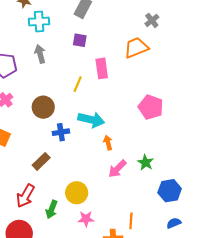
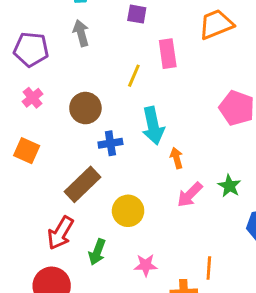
cyan arrow: (91, 120) -> (153, 126), turned 65
brown rectangle: (41, 161) -> (82, 184), size x1.4
yellow circle: (77, 193) -> (128, 211), moved

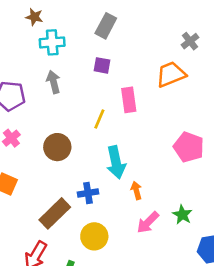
blue cross: (110, 143) -> (88, 193), moved

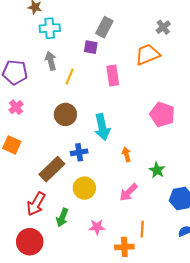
gray rectangle: (106, 26) -> (104, 27), moved
yellow line: (99, 119) -> (70, 77), moved
brown circle: (57, 147) -> (65, 114), moved
orange arrow: (136, 190) -> (126, 154), moved
pink arrow: (148, 222) -> (129, 192), moved

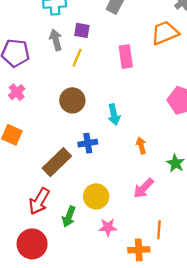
purple square: (91, 47) -> (82, 30), moved
cyan arrow: (102, 127) -> (114, 115), size x0.7
yellow circle: (84, 188) -> (96, 196), moved

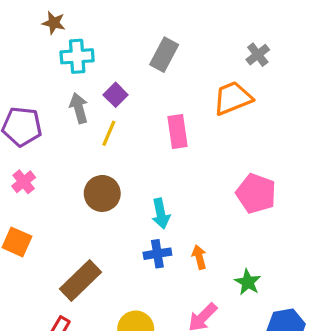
purple square: (82, 30) -> (116, 95), turned 35
blue cross: (88, 143) -> (157, 254), moved

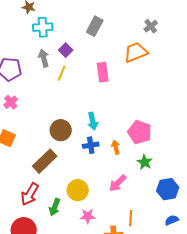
brown circle: (102, 193) -> (61, 130), moved
pink pentagon: (256, 193) -> (140, 132), moved

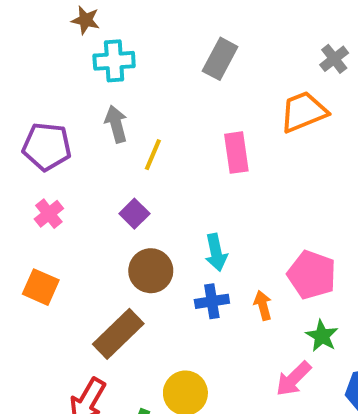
purple square: (66, 50) -> (134, 214), moved
pink arrow: (118, 183) -> (293, 379), moved

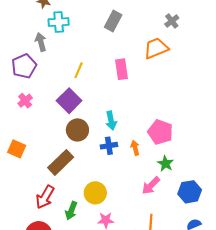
gray arrow: (116, 124) -> (41, 42), moved
purple pentagon: (47, 146) -> (24, 66), turned -30
purple square: (134, 214) -> (69, 101), size x1.6
orange square: (41, 287) -> (17, 149), moved

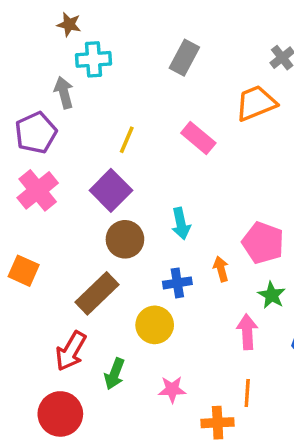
pink rectangle: (121, 69) -> (198, 138), turned -42
pink cross: (25, 101) -> (38, 190), size x1.6
blue cross: (109, 146) -> (177, 283), moved
pink arrow: (151, 186) -> (247, 332), turned 132
yellow circle: (95, 193) -> (155, 325), moved

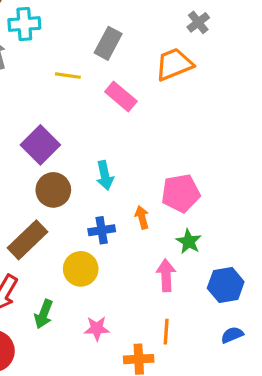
gray rectangle: (184, 58) -> (108, 43), moved
yellow line: (127, 140) -> (68, 76), moved, turned 75
pink pentagon: (263, 243) -> (181, 193), turned -30

